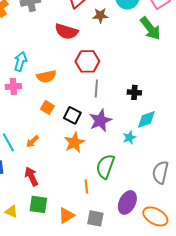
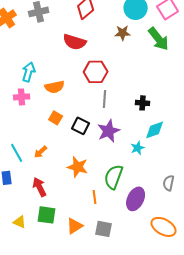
brown star: (100, 15) -> (123, 33), moved
orange star: (74, 142) -> (78, 167), moved, turned -30
gray semicircle: (160, 172) -> (169, 183), size x0.7
purple ellipse: (127, 202) -> (136, 199), moved

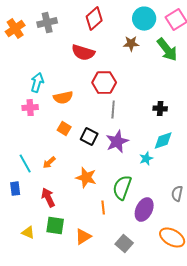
black cross: (143, 103) -> (160, 109), moved
gray square: (104, 229) -> (124, 244), moved, turned 30

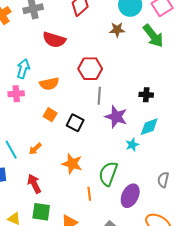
red semicircle: (83, 53) -> (54, 40), moved
purple star: (117, 142) -> (116, 117), moved, turned -30

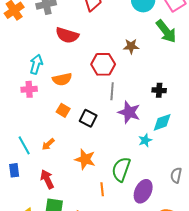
brown star: (117, 30) -> (131, 46), moved

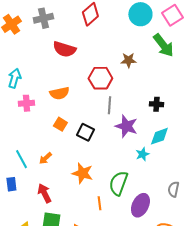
cyan arrow: (36, 64) -> (14, 78), moved

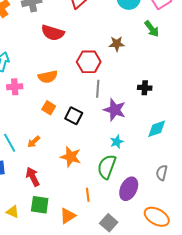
green arrow: (163, 45) -> (152, 29), size x0.7
cyan diamond: (159, 136) -> (157, 129), moved
cyan star: (142, 154) -> (117, 142), moved
orange line: (99, 203) -> (88, 195), moved

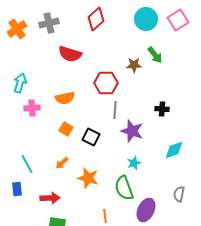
green arrow: (152, 29) -> (155, 55), moved
orange arrow: (34, 142) -> (62, 163), moved
green semicircle: (107, 167) -> (124, 188), turned -40
red arrow: (33, 177) -> (50, 198), turned 114

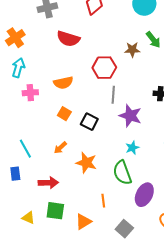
orange cross: (17, 29) -> (15, 38), moved

